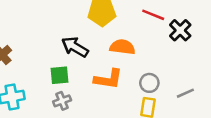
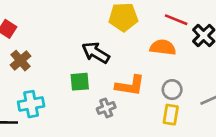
orange semicircle: (122, 47) -> (163, 47), moved
gray cross: (62, 101) -> (106, 108), moved

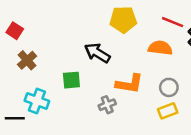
green square: (80, 82) -> (71, 80), moved
cyan cross: (31, 104) -> (37, 101), turned 30
yellow rectangle: (171, 115) -> (168, 111), turned 60

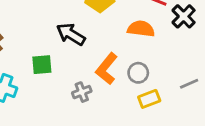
orange L-shape: (129, 84) -> (107, 69), turned 120
gray circle: (169, 87) -> (138, 73), moved

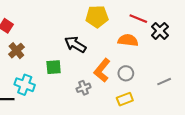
yellow rectangle: (149, 99) -> (125, 99), moved

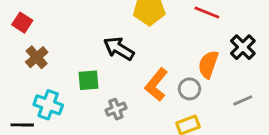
black cross: (160, 31) -> (243, 47), moved
orange semicircle: (128, 40) -> (208, 64), moved, turned -78
gray cross: (84, 88) -> (116, 109), moved

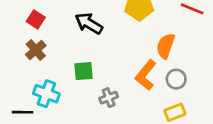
red square: (22, 23) -> (36, 19), moved
black arrow: (119, 49) -> (89, 23), moved
orange semicircle: (208, 64) -> (166, 46), moved

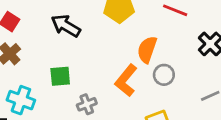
gray circle: (176, 79) -> (164, 75), moved

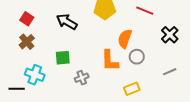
orange L-shape: (126, 80) -> (110, 61), turned -40

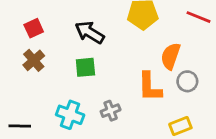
red square: (27, 19) -> (34, 28), turned 32
green square: (63, 58) -> (85, 67), moved
cyan cross: (35, 75) -> (70, 115), moved

